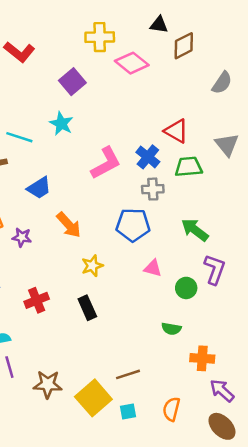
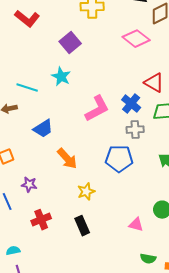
pink diamond: (132, 63) -> (136, 39), moved
purple star: (22, 237) -> (29, 185), moved
pink triangle: (153, 268) -> (136, 225), moved
green semicircle: (171, 329) -> (148, 259), moved

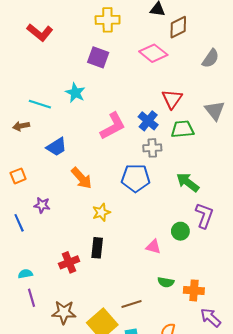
purple square: (70, 43) -> (98, 57), moved, turned -30
red triangle: (154, 83) -> (172, 99), turned 35
red cross: (41, 220) -> (69, 262), moved
black rectangle: (82, 226) -> (97, 248), turned 30

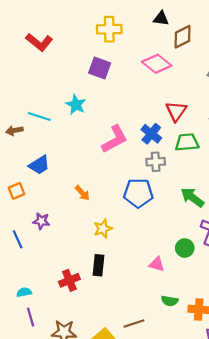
brown arrow: (21, 126) -> (14, 131), moved
blue trapezoid: (57, 147) -> (39, 165), moved
orange arrow: (82, 178) -> (82, 193), size x0.7

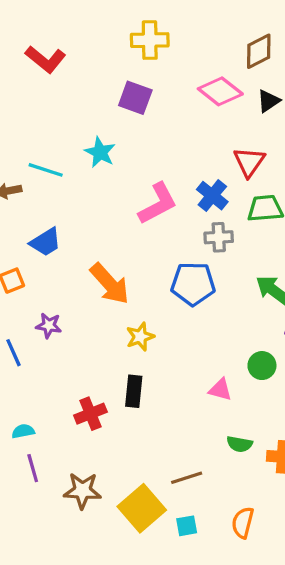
black triangle: (161, 18) -> (268, 101), moved, turned -42
orange arrow: (82, 193) -> (110, 284), size x1.8

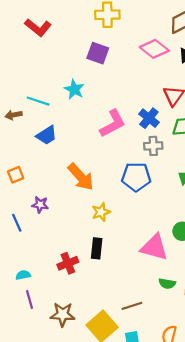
blue trapezoid: (46, 242) -> (47, 135), moved
pink triangle: (220, 390) -> (154, 247), size x1.8

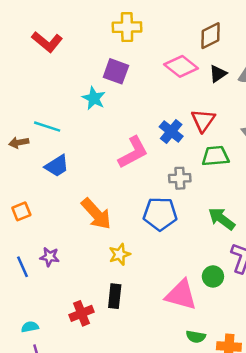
cyan star: (74, 89) -> (94, 98), moved
blue cross: (149, 118) -> (171, 131), moved
purple star: (40, 205) -> (50, 257), moved

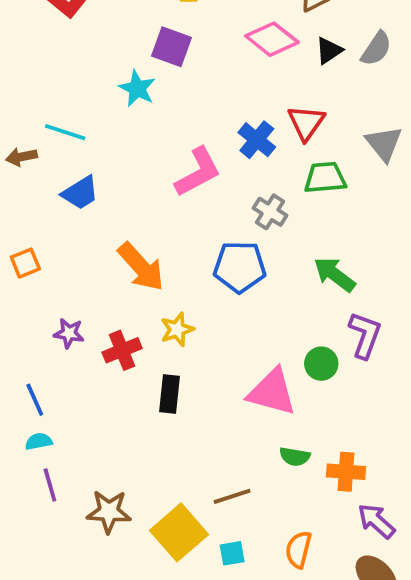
gray cross: (180, 178) -> (270, 212), turned 35
blue line: (23, 267) -> (35, 400), moved
red cross: (82, 313) -> (122, 350), moved

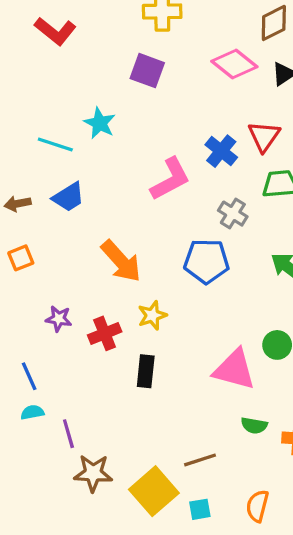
cyan star: (137, 88) -> (100, 123), moved
brown arrow: (22, 157) -> (18, 204), moved
purple line: (50, 485) -> (68, 434), moved

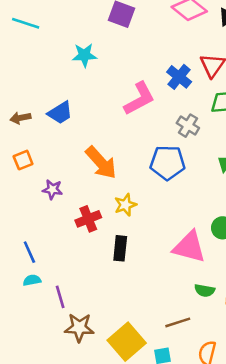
cyan star: (100, 123) -> (84, 55), turned -30
cyan line: (55, 145) -> (26, 23), moved
purple star: (59, 319) -> (52, 189), moved
brown line: (200, 460) -> (178, 322), moved

